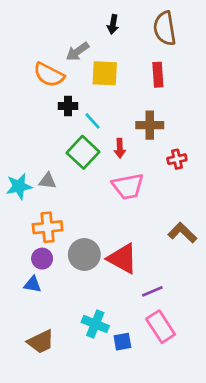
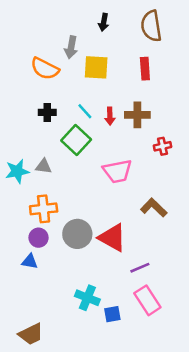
gray arrow: (78, 52) -> (71, 47), turned -45
black cross: (68, 106) -> (47, 112), moved
red arrow: (120, 148) -> (110, 116), moved
brown L-shape: (182, 233) -> (154, 208), moved
brown trapezoid: (41, 342) -> (31, 334), moved

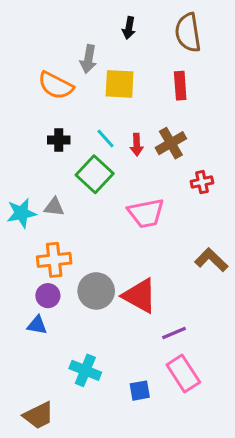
brown cross: (137, 115) -> (171, 143), turned -30
brown L-shape: (154, 208) -> (211, 260), moved
cyan cross: (87, 298) -> (85, 370), moved

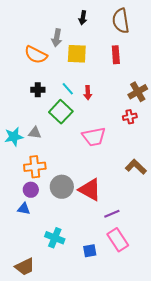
brown cross: (171, 143) -> (138, 92), moved

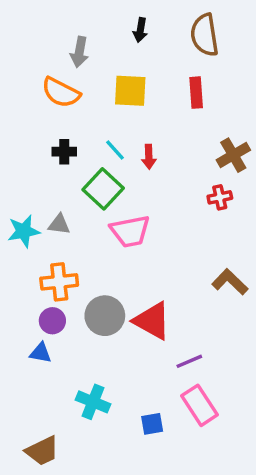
gray arrow: (57, 38) -> (79, 52), moved
pink trapezoid: (94, 137) -> (130, 231), moved

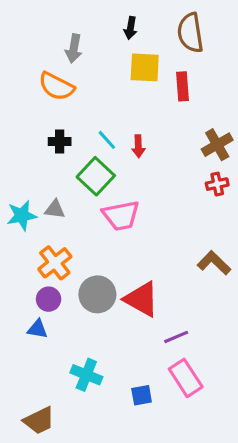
yellow square: (130, 91) -> (145, 67), moved
red cross: (220, 197) -> (217, 184), moved
orange cross: (59, 282) -> (55, 263), turned -32

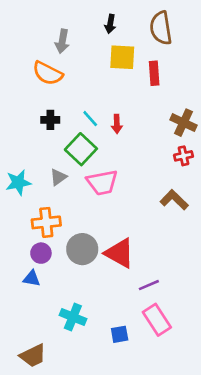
brown cross: (217, 145) -> (183, 123), turned -35
gray triangle: (55, 209) -> (58, 177), moved, turned -42
orange cross: (55, 263) -> (46, 222), turned 32
brown L-shape: (214, 263) -> (174, 200), moved

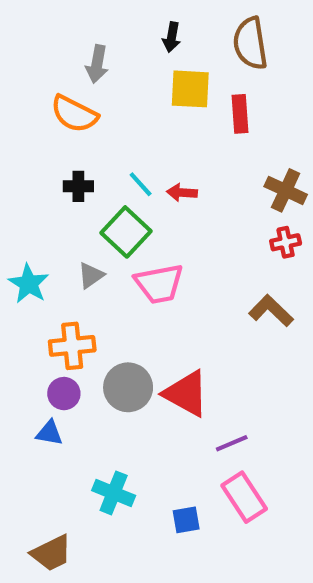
red arrow: (117, 124) -> (182, 193), turned 96
cyan star: (18, 182) -> (29, 284), turned -30

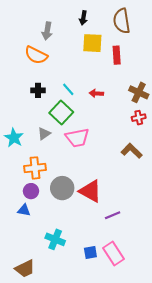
red arrow: (182, 193) -> (96, 93), moved
pink rectangle: (244, 497) -> (114, 254), moved

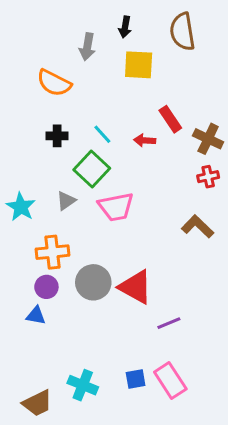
gray arrow: (47, 31) -> (87, 47), moved
red rectangle: (117, 55) -> (170, 119), moved, turned -30
cyan cross: (55, 239) -> (83, 385), moved

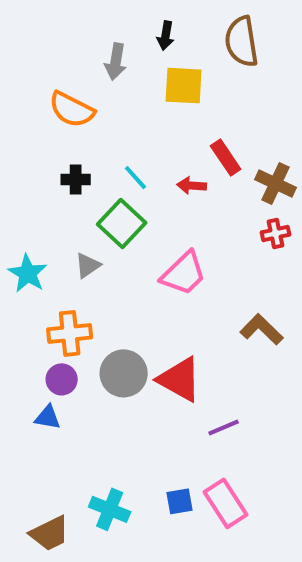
pink trapezoid: (116, 207) -> (184, 273), moved, turned -33
brown L-shape: (198, 226) -> (262, 329), moved

